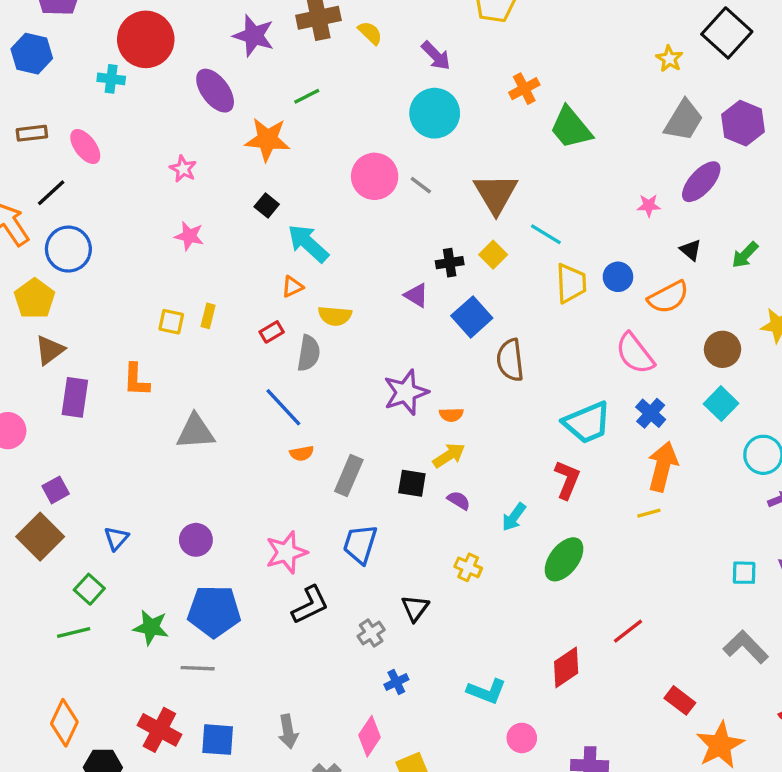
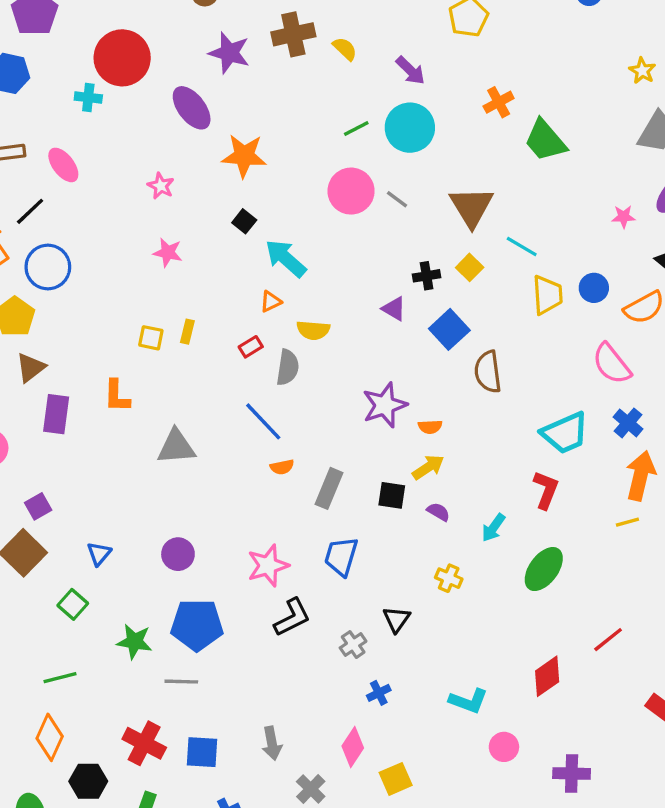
green line: (307, 96) -> (356, 128), moved
green line: (74, 632) -> (60, 678), moved

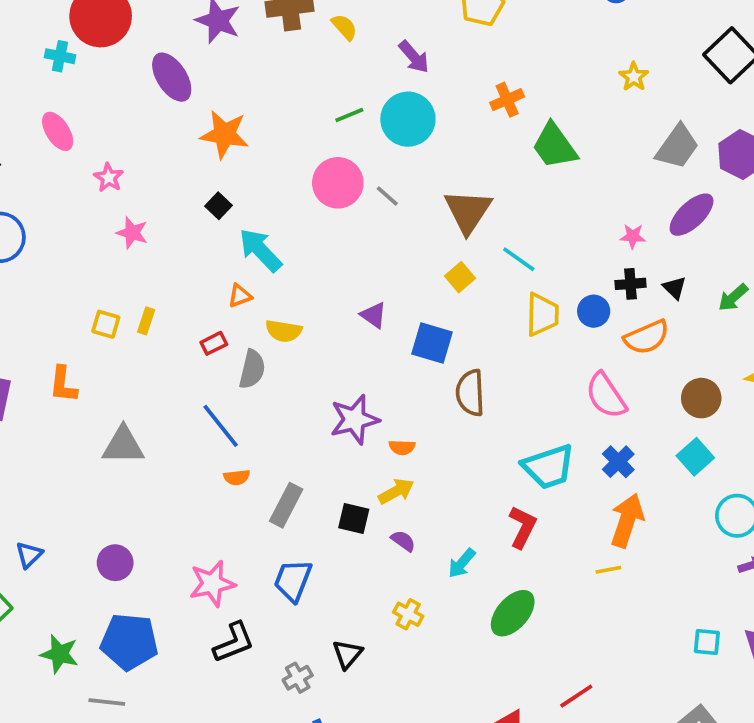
yellow star: (642, 71) -> (634, 77), moved
pink ellipse: (63, 165) -> (58, 131), moved
pink star: (161, 186) -> (109, 178), moved
black cross: (427, 276) -> (631, 284), moved
blue square: (449, 329) -> (432, 343), turned -36

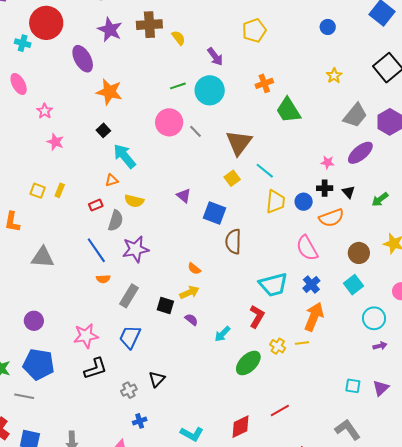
purple star: (354, 419) -> (136, 249), moved
orange semicircle: (402, 447) -> (194, 269), turned 32
yellow cross: (408, 614) -> (278, 346), moved

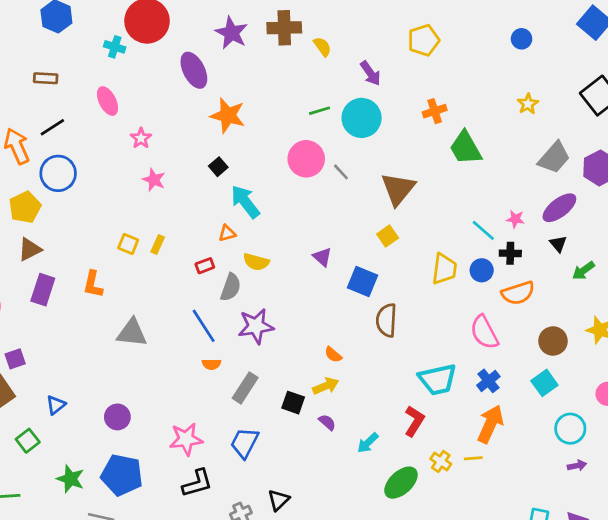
cyan line: (265, 171) -> (483, 230), moved
black triangle: (348, 192) -> (558, 244), moved

